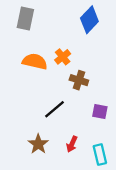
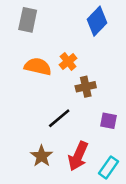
brown cross: (79, 80) -> (86, 87), turned -30
red arrow: (72, 144) -> (78, 156), size x1.6
cyan rectangle: (100, 155) -> (108, 167), turned 48

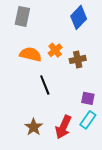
brown cross: (86, 87) -> (78, 59), moved
black line: (59, 118) -> (45, 85), moved, turned -72
cyan rectangle: (108, 167) -> (88, 120), moved

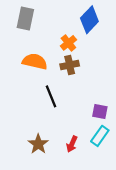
orange cross: (55, 50) -> (68, 43), moved
brown cross: (78, 59) -> (70, 65), moved
red arrow: (63, 127) -> (72, 144), size x0.6

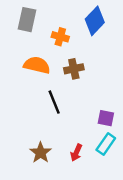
orange cross: (68, 43) -> (60, 37), moved, turned -35

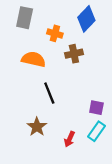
brown cross: (74, 69) -> (74, 54), moved
brown star: (41, 153) -> (37, 127), moved

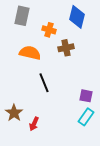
blue diamond: (86, 19) -> (77, 17), turned -30
brown star: (37, 127) -> (14, 113), moved
red arrow: (69, 139) -> (34, 124), moved

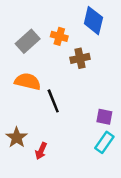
gray rectangle: (22, 16) -> (28, 41), moved, turned 36
orange semicircle: (30, 53) -> (28, 81), moved

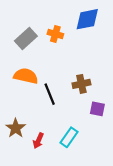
blue diamond: (93, 21) -> (87, 19), turned 65
brown cross: (80, 58) -> (81, 84), moved
cyan rectangle: (104, 142) -> (69, 137), moved

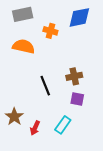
gray rectangle: (26, 39) -> (23, 14), moved, turned 30
orange semicircle: (26, 76) -> (24, 46), moved
purple square: (97, 109) -> (77, 99), moved

